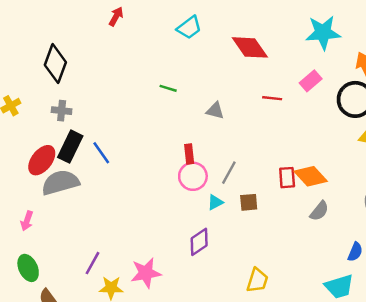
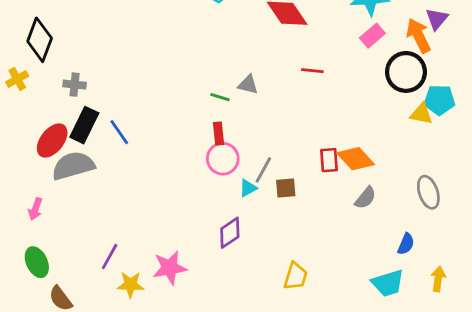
black diamond: (55, 64) -> (40, 40), moved
pink rectangle: (311, 81) -> (372, 36), moved
green line: (168, 88) -> (220, 97), moved
gray line: (229, 173) -> (263, 170), moved

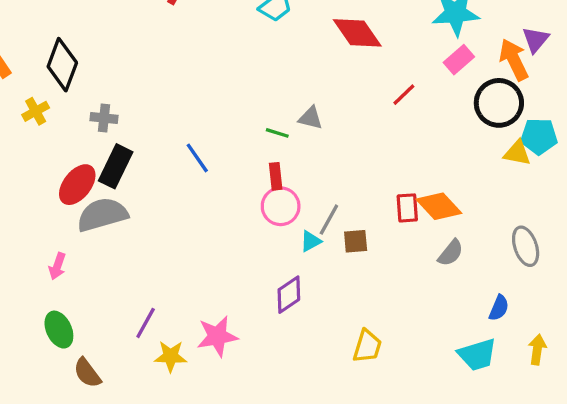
red line: (312, 71) -> (404, 95), moved, turned -50
blue line: (119, 132) -> (197, 158), moved

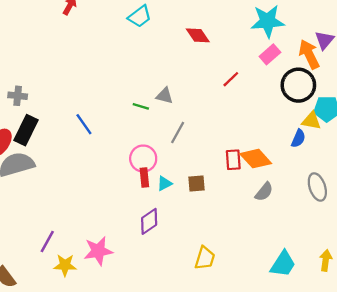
red diamond: (357, 33) -> (198, 35), size x0.7
red rectangle: (276, 176) -> (144, 178), moved
gray line: (329, 220) -> (178, 132), moved
blue semicircle: (499, 308) -> (298, 138), moved
cyan trapezoid: (477, 355) -> (283, 264), turned -40

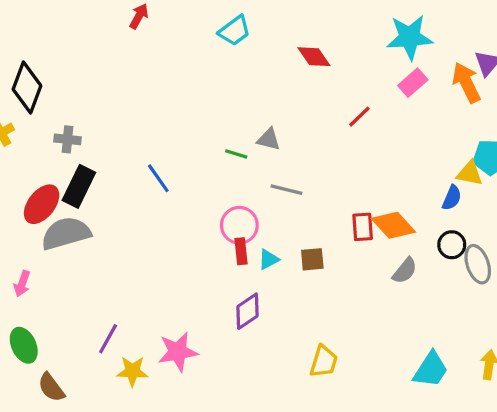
black circle: (298, 85) -> (452, 245), moved, size x0.6
gray line: (178, 132) -> (286, 190), turned 75

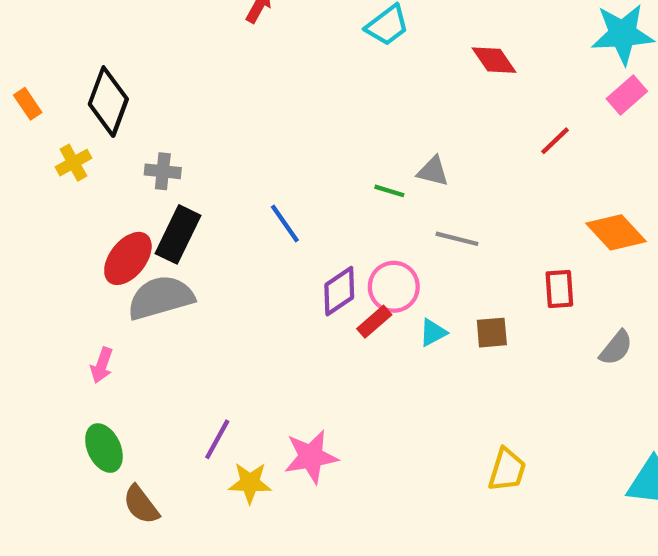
orange diamond: (393, 225) -> (616, 232), moved
red rectangle: (241, 251) -> (374, 322), moved, turned 55
purple diamond: (247, 311) -> (339, 291), moved

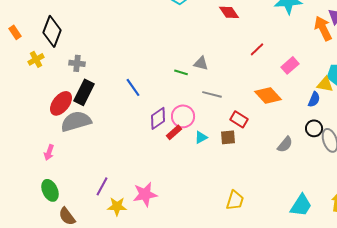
pink rectangle: (627, 95) -> (290, 65), moved
orange diamond: (616, 232) -> (268, 95), moved
red rectangle: (559, 289) -> (239, 119), moved, turned -54

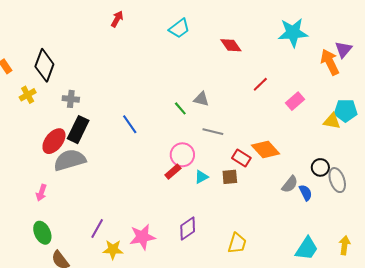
green line: (181, 72) -> (180, 108), turned 32
orange diamond: (268, 95) -> (266, 150), moved
blue semicircle: (314, 99) -> (306, 193), moved, turned -49
purple diamond: (158, 118) -> (188, 228), moved

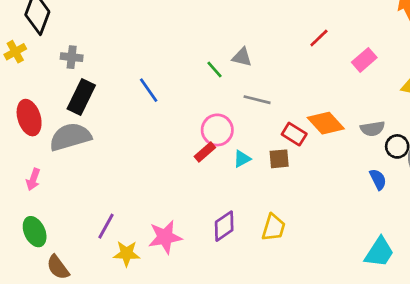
red ellipse: (54, 141) -> (29, 118), moved, turned -55
gray semicircle: (290, 184) -> (372, 129), moved, turned 42
yellow trapezoid: (237, 243) -> (274, 227), moved

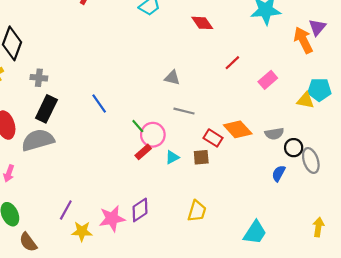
green line: (215, 70) -> (138, 126), moved
blue semicircle: (378, 179) -> (279, 173), turned -126
purple diamond: (224, 226) -> (140, 210), moved
cyan trapezoid: (379, 252) -> (255, 232), moved

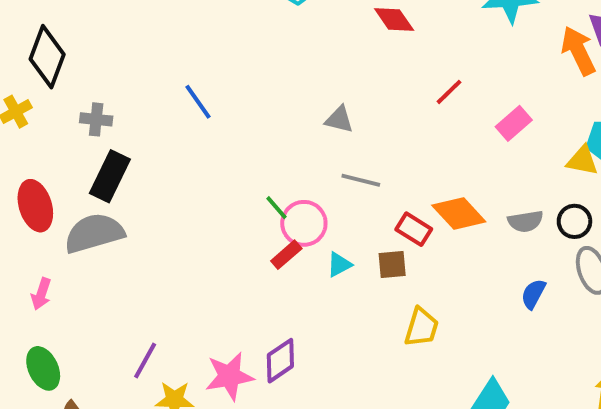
blue line: (99, 104) -> (198, 102), moved
black circle: (294, 148) -> (574, 221), moved
yellow trapezoid: (197, 211) -> (422, 327), moved

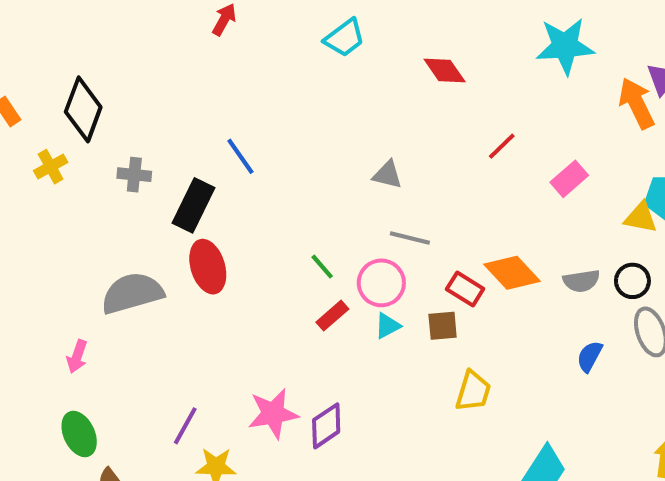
black rectangle: (110, 176) -> (193, 205), moved
red ellipse: (35, 206) -> (208, 267), moved
pink circle: (304, 223) -> (381, 283), moved
pink star: (229, 376) -> (273, 414), moved

